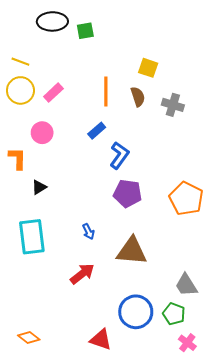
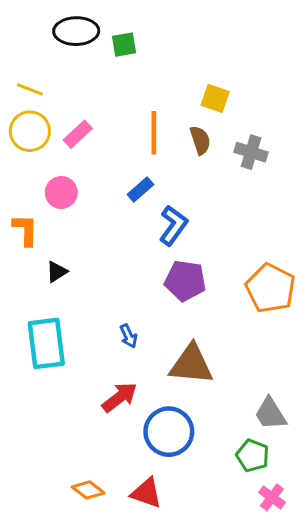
blue circle: (136, 312) -> (169, 432), moved
orange diamond: (29, 338) -> (88, 490), moved

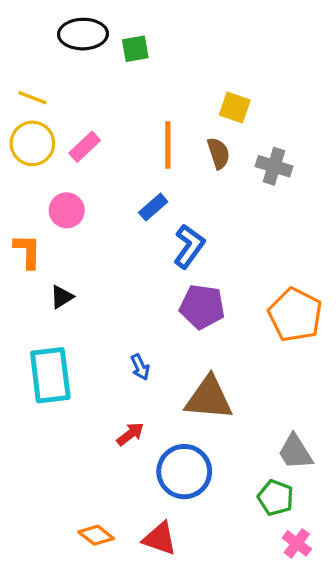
red arrow: (120, 397) -> (130, 434), size x0.7

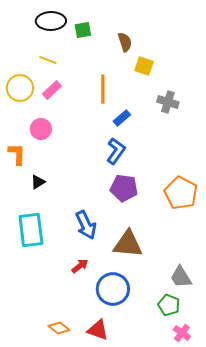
yellow line: (32, 98) -> (48, 60), moved
brown semicircle: (218, 153) -> (125, 42), moved
blue rectangle: (153, 207) -> (122, 118), moved
blue arrow: (140, 367) -> (86, 225), size x1.8

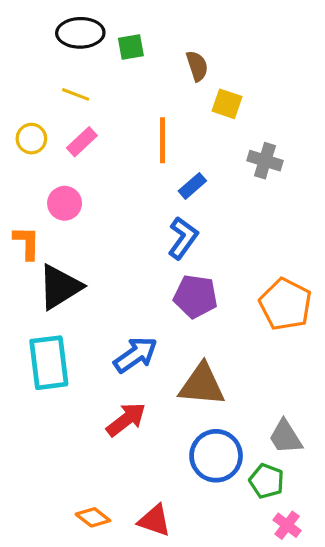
yellow circle: (20, 88) -> (31, 139), size x0.7
black triangle: (38, 182) -> (60, 287), size x2.0
blue arrow: (86, 225) -> (136, 355), turned -100
red arrow: (80, 266) -> (126, 419), size x1.5
blue circle: (113, 289) -> (216, 456), moved

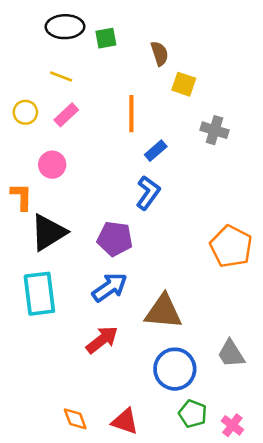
purple pentagon: (196, 296) -> (115, 239), moved
green pentagon: (267, 481) -> (193, 414), moved
orange diamond: (93, 517) -> (75, 419), turned 32

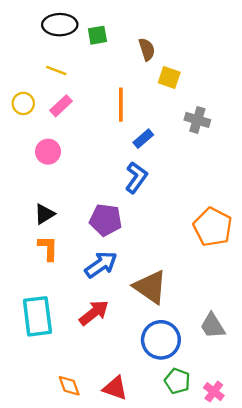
orange L-shape: (22, 197) -> (48, 248), moved
black triangle: (48, 232) -> (44, 214), size x0.6
cyan rectangle: (39, 294) -> (37, 316), moved
brown triangle: (163, 312) -> (150, 287), turned 30

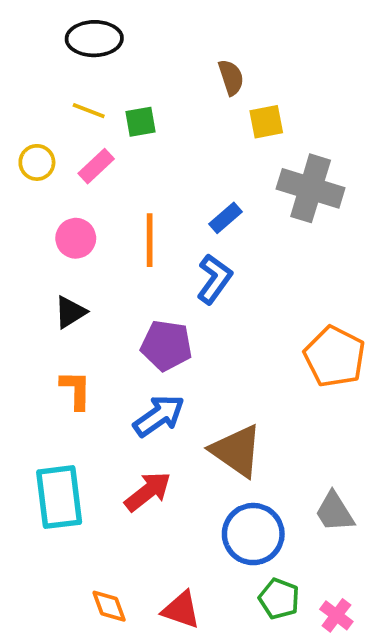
green square: (97, 35) -> (140, 122), moved
yellow square: (169, 78) -> (266, 122), turned -30
orange line: (121, 105) -> (150, 240), moved
gray cross: (197, 120) -> (311, 188), size x1.6
black triangle: (44, 214) -> (70, 312), moved

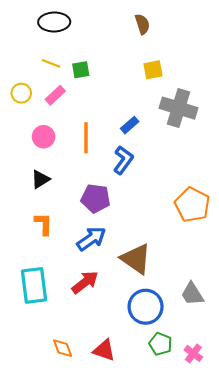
brown semicircle: (231, 77) -> (142, 24), moved

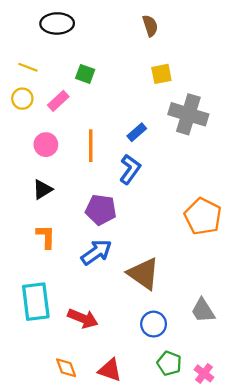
yellow line: (51, 63) -> (28, 67), moved
green square: (81, 70) -> (85, 74), turned 30
red arrow: (85, 282) -> (83, 318), moved, turned 60
blue circle: (146, 307) -> (154, 324), size x0.7

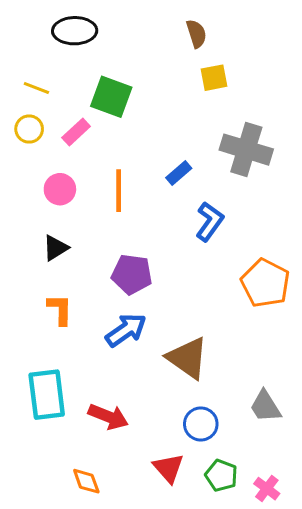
green square: (85, 74) -> (111, 97), size x1.6
yellow square: (161, 74) -> (214, 78), moved
blue L-shape: (130, 169) -> (210, 221), moved
red triangle: (110, 370) -> (169, 468), moved, turned 30

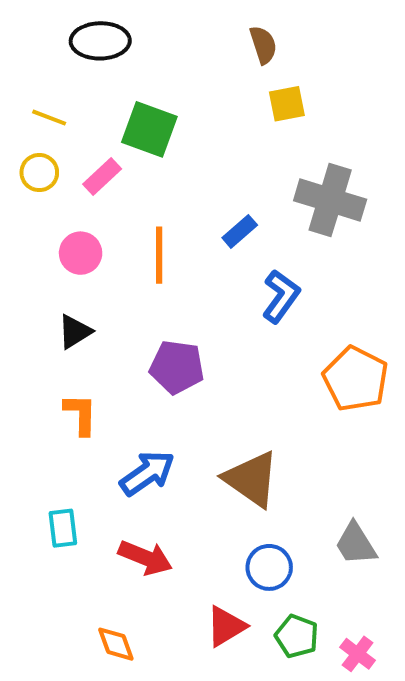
blue arrow: (126, 330) -> (147, 473), moved
cyan rectangle: (47, 395) -> (63, 528), size x0.6
red triangle: (169, 468) -> (226, 626), turned 40

